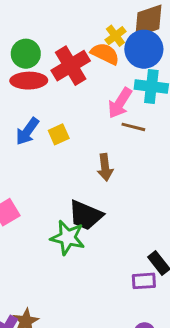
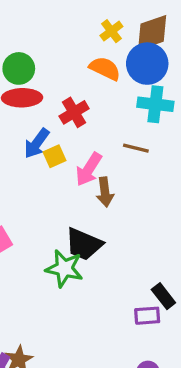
yellow cross: (115, 36) -> (111, 31), moved
red cross: (71, 66) -> (74, 112), moved, size x0.7
pink arrow: (120, 103) -> (89, 169), moved
blue arrow: (27, 131) -> (37, 143), moved

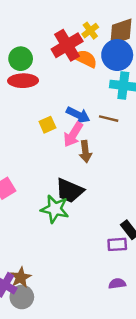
red cross: (74, 112) -> (67, 45), moved, size x1.4
blue arrow: (37, 143) -> (78, 115), moved, turned -100

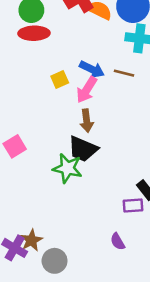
brown arrow: (85, 152) -> (87, 121), moved
purple semicircle: (117, 284) -> (118, 242), moved, turned -112
gray circle: (22, 297) -> (55, 261), moved

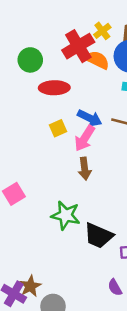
red ellipse: (34, 33) -> (54, 88), moved
black trapezoid: (83, 149) -> (98, 236), moved

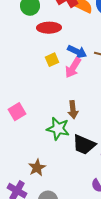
brown arrow: (85, 169) -> (73, 110), moved
brown star: (30, 286) -> (37, 168), moved

